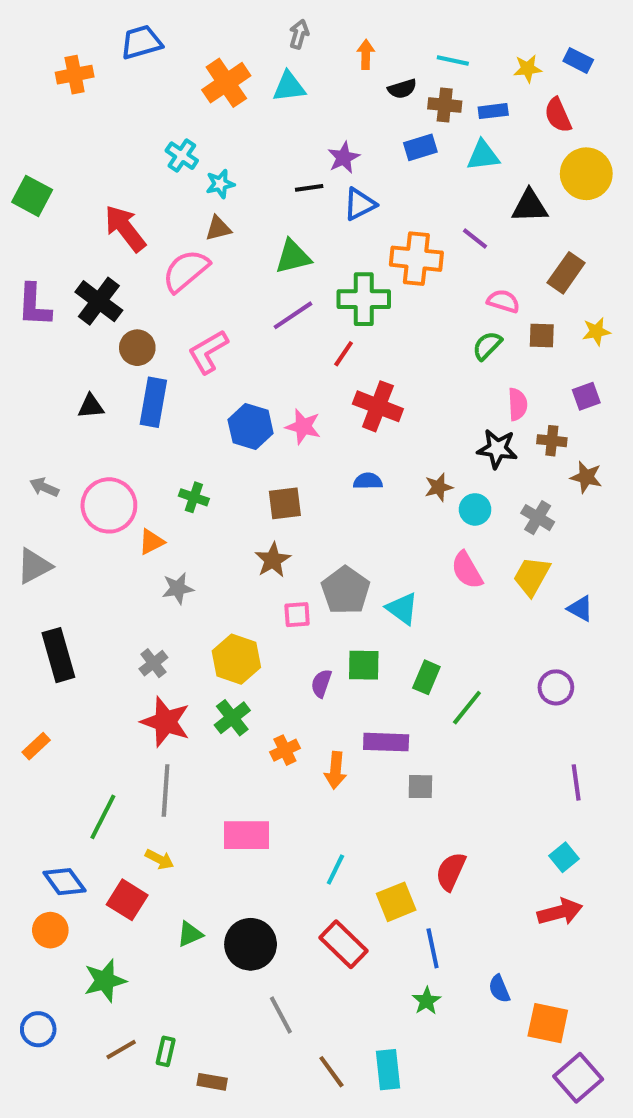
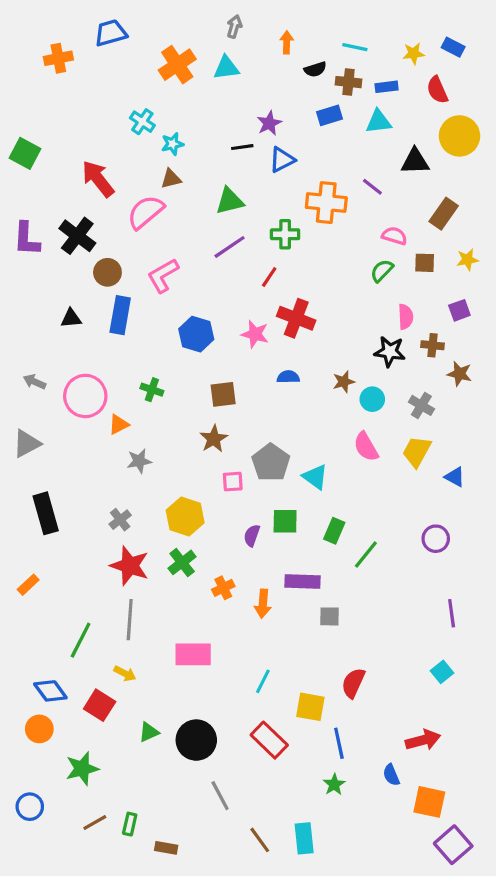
green cross: (364, 299) -> (285, 234), size x0.7
pink star: (303, 427) -> (255, 334), moved
yellow square: (396, 902) -> (310, 707), turned 32
red arrow: (560, 912) -> (423, 740), moved

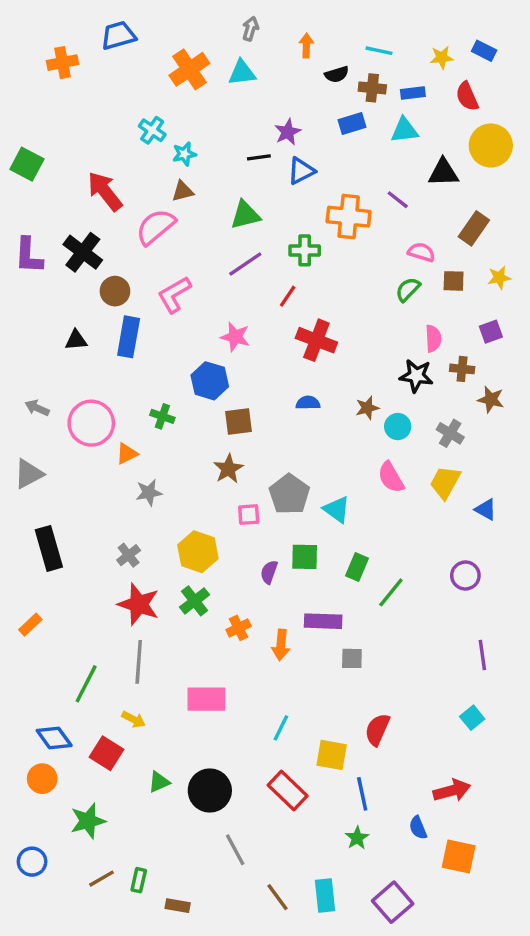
blue hexagon: (196, 334) -> (210, 381), moved
pink star: (255, 334) -> (235, 337), moved
purple square: (453, 845) -> (393, 902), moved

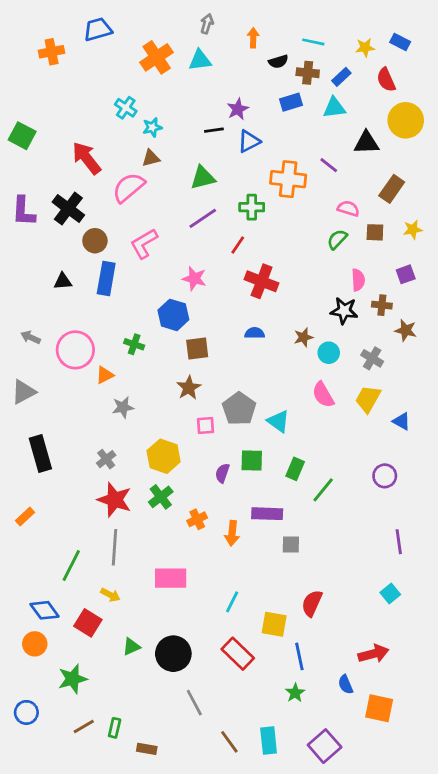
blue rectangle: (413, 93) -> (341, 77), turned -36

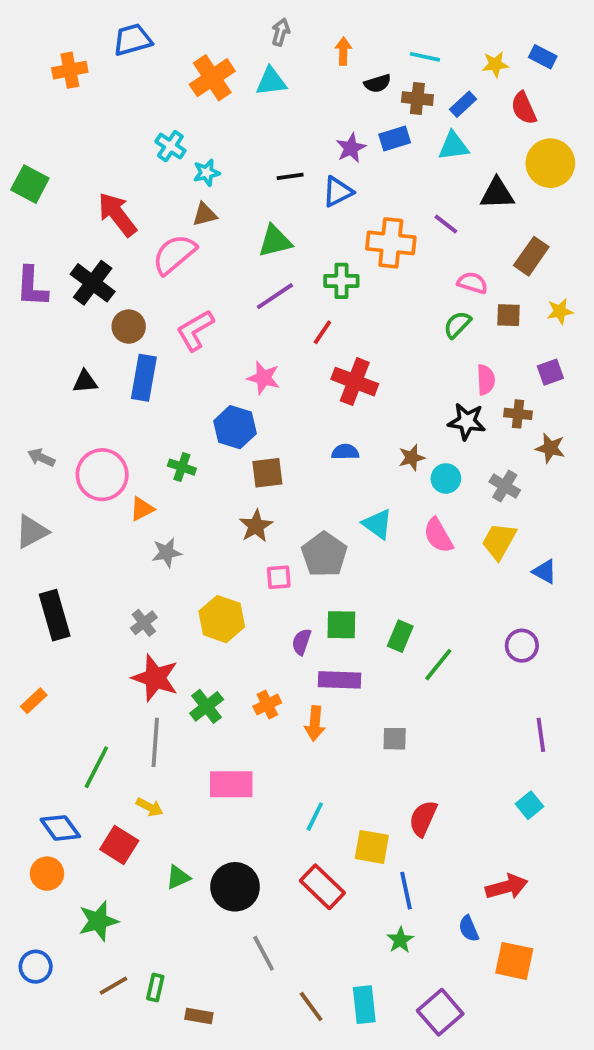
purple star: (238, 109) -> (351, 148), moved
cyan triangle: (278, 421) -> (377, 524), moved
green cross: (161, 497) -> (207, 706), moved
purple rectangle: (267, 514) -> (340, 680), moved

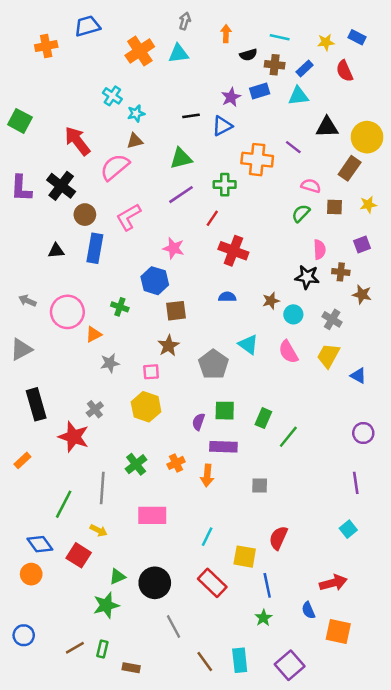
yellow circle: (550, 163) -> (367, 137), moved
pink square: (279, 577) -> (151, 372), moved
purple circle: (522, 646) -> (363, 433), moved
red star: (155, 678) -> (74, 437), moved
green star: (98, 921) -> (106, 605), moved

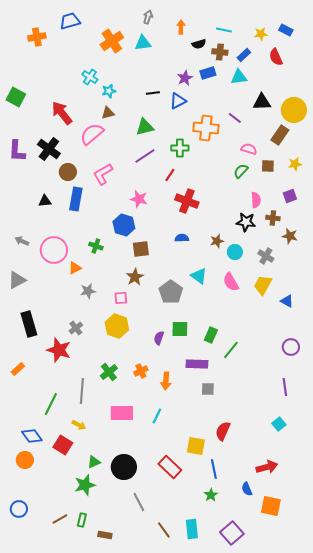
purple rectangle: (223, 447) -> (197, 364), moved
cyan line: (207, 537) -> (157, 416), moved

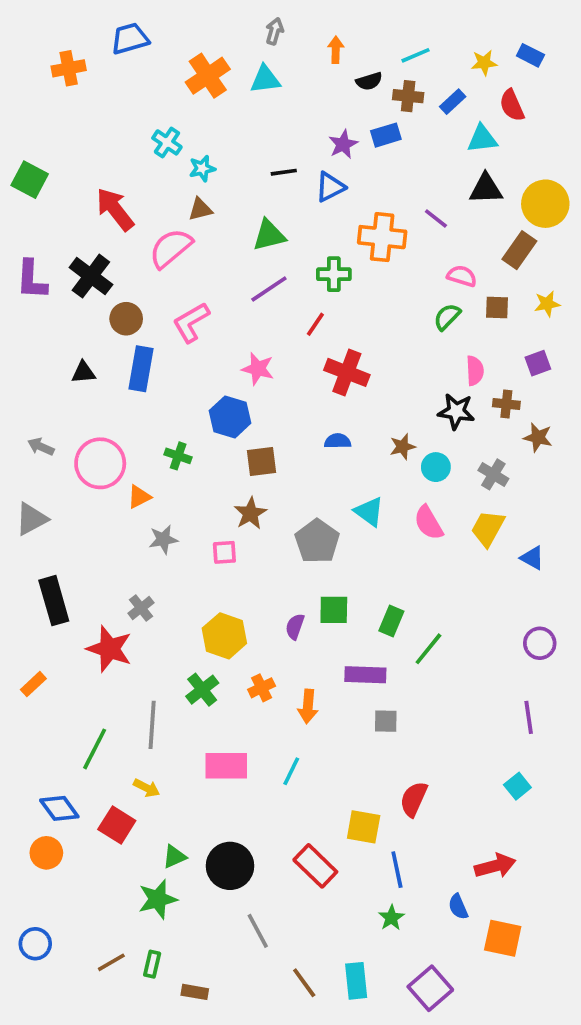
cyan line: (224, 30) -> (415, 55), turned -35
cyan triangle: (239, 77) -> (482, 139), moved
yellow hexagon: (117, 326) -> (224, 636), moved

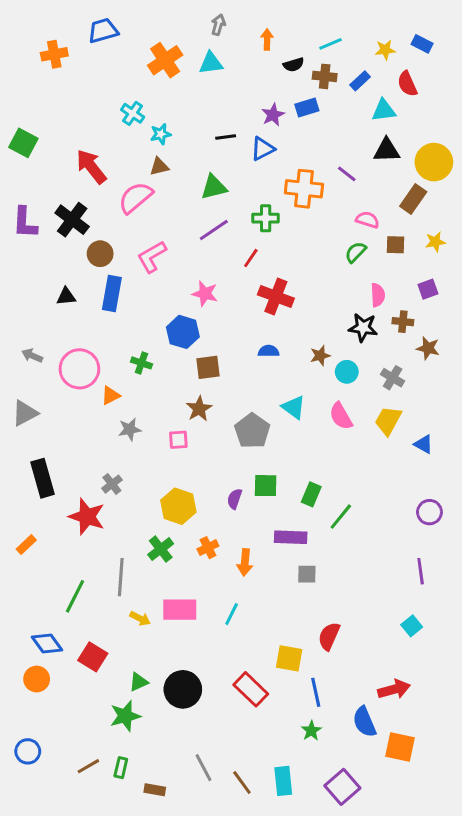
yellow arrow: (147, 788) -> (140, 618), moved
blue semicircle: (458, 907) -> (364, 722), size x1.5
gray line: (258, 931) -> (204, 768), moved

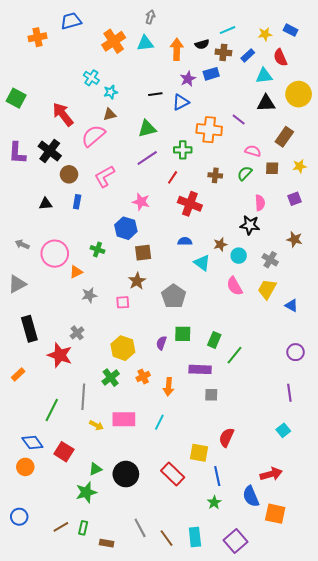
orange arrow: (267, 40) -> (177, 49), moved, size x1.5
yellow circle: (434, 162) -> (299, 94), moved
blue rectangle: (112, 294) -> (77, 202), size x0.6
brown cross: (403, 322) -> (215, 175), moved
cyan triangle: (294, 407) -> (202, 263), moved

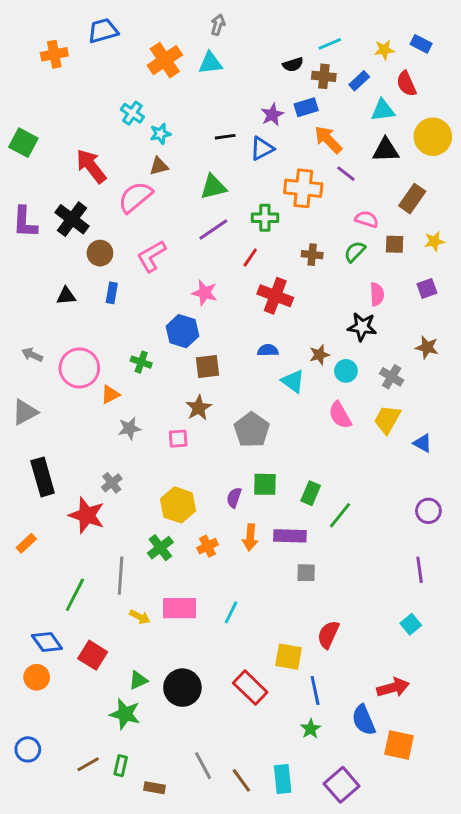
orange arrow: (177, 49) -> (328, 140), moved, turned -45
orange arrow: (169, 387) -> (250, 537), moved
green star: (86, 492) -> (125, 714), turned 30

